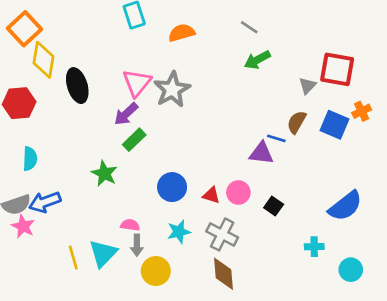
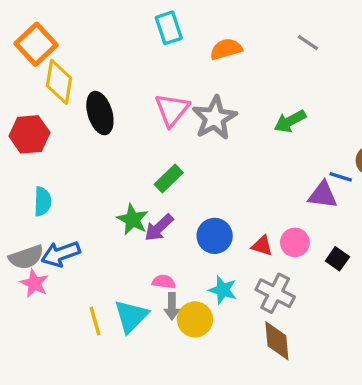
green arrow: (257, 60) -> (290, 121), moved
purple arrow: (126, 114) -> (159, 228), moved
cyan star: (179, 232) -> (223, 290), turned 30
yellow circle: (156, 271) -> (195, 319), moved

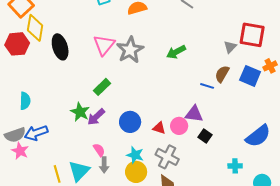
red hexagon: (29, 134) -> (17, 44), moved
purple triangle: (323, 195) -> (194, 114), moved
pink semicircle: (164, 282) -> (99, 150), turned 48
yellow circle: (195, 319) -> (136, 172), moved

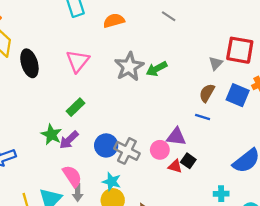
gray star: (130, 50) -> (129, 67), moved
blue line: (207, 86) -> (203, 117), moved
red triangle: (159, 128) -> (175, 166), moved
pink semicircle: (99, 150) -> (72, 176), size x1.5
gray cross: (167, 157) -> (127, 151), moved

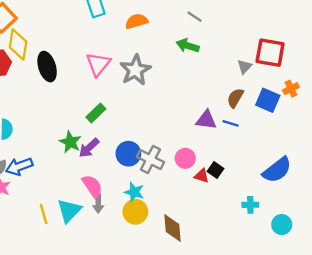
gray star: (129, 67) -> (135, 70), moved
green arrow: (157, 69) -> (188, 46), moved, turned 45
purple triangle: (176, 137) -> (206, 120), moved

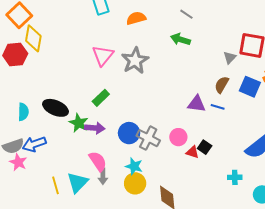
black ellipse: (47, 67) -> (55, 108), moved, turned -50
purple arrow: (89, 148) -> (95, 128), turned -132

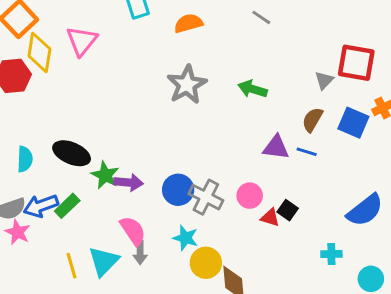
green arrow: (180, 39) -> (253, 89), moved
pink triangle: (103, 55) -> (82, 41), moved
green rectangle: (101, 98) -> (67, 206), moved
yellow circle: (135, 183) -> (206, 263), moved

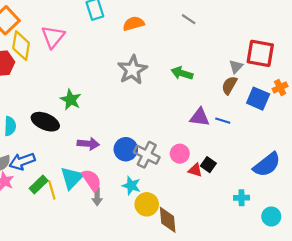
brown semicircle: (312, 120) -> (229, 85), moved
green star: (105, 175) -> (71, 100), moved
green rectangle: (67, 206) -> (39, 184), moved
cyan triangle: (104, 261) -> (72, 178), moved
yellow line: (72, 266) -> (52, 190), moved

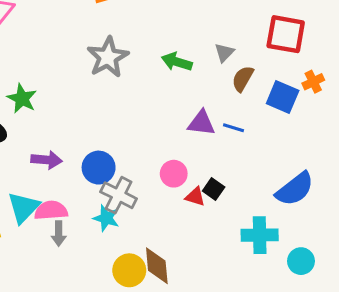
gray triangle: (236, 67) -> (224, 53), moved
gray cross: (147, 155) -> (119, 195), moved
pink semicircle: (92, 180) -> (51, 210), turned -60
cyan cross: (242, 198) -> (260, 235), size x1.6
yellow circle: (147, 204) -> (129, 270), moved

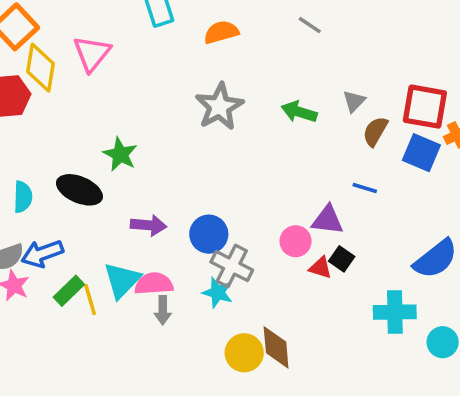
red square: (286, 34) -> (425, 107), moved
purple triangle: (201, 123) -> (327, 220), moved

